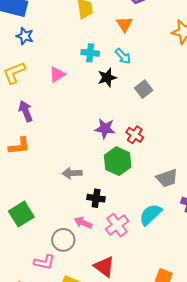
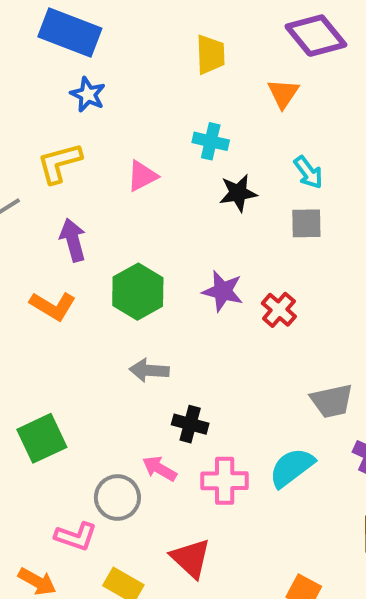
cyan arrow: (123, 56) -> (308, 172), moved
gray square: (144, 89) -> (306, 223), turned 30
orange L-shape: (19, 146) -> (53, 306), turned 30
green hexagon: (118, 161) -> (138, 292), moved
pink cross: (117, 225) -> (225, 481), turned 30

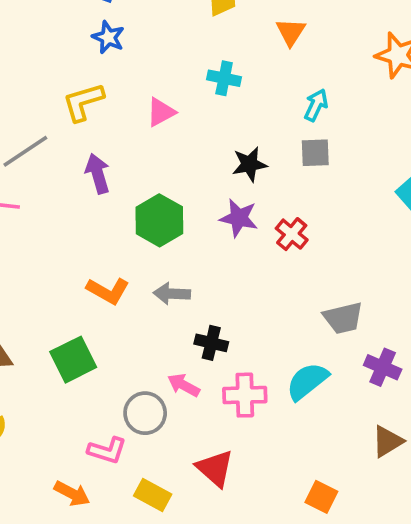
cyan arrow: (308, 172) -> (316, 105), turned -116
black star: (238, 193) -> (249, 164), moved
orange L-shape: (53, 306) -> (108, 291), moved

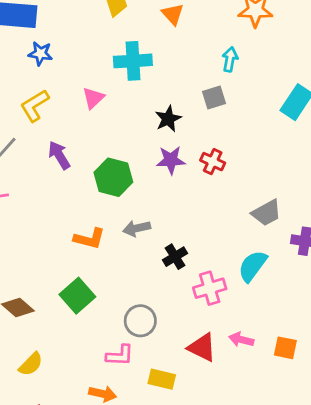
cyan cross: (224, 78) -> (133, 61), size x1.5
cyan arrow: (316, 105) -> (230, 59), moved
black cross: (211, 343) -> (175, 257), turned -30
pink arrow: (184, 385) -> (241, 340), moved

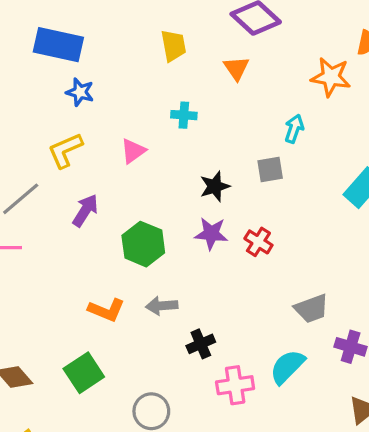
cyan cross: (133, 61) -> (184, 115), size x0.6
purple arrow: (59, 155) -> (85, 210), turned 56

